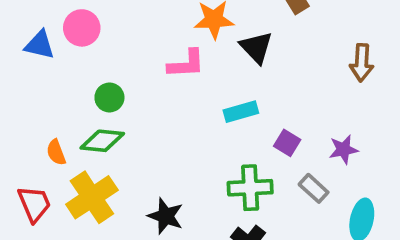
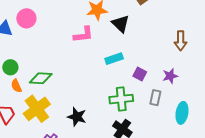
brown arrow: (362, 63) -> (181, 41), moved
green circle: (109, 97) -> (10, 67), moved
gray rectangle: (314, 188) -> (155, 98), turned 63

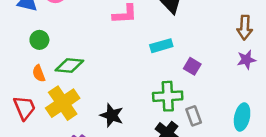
green circle: (10, 67) -> (39, 40), moved
purple star: (170, 76) -> (246, 60), moved
gray rectangle: (155, 98) -> (194, 116), moved, turned -35

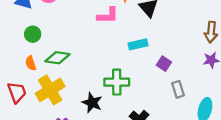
green cross: (168, 96) -> (117, 82), moved
gray rectangle: (194, 116) -> (178, 89), moved

